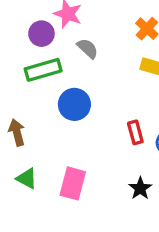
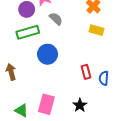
green triangle: (27, 178) -> (21, 110), moved
black star: (140, 188) -> (80, 105), moved

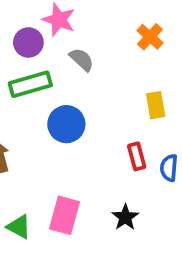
yellow rectangle: (96, 30) -> (156, 105), moved, turned 64

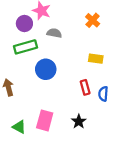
gray semicircle: (82, 60) -> (54, 33), turned -32
yellow rectangle: (156, 105) -> (96, 59), turned -72

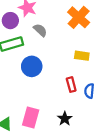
orange cross: (93, 20) -> (79, 17), size x1.5
gray semicircle: (54, 33) -> (40, 30), turned 32

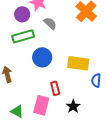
yellow rectangle: (82, 56) -> (78, 63), moved, size x1.5
red rectangle: (71, 85) -> (55, 88), moved

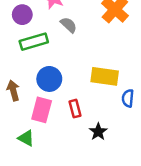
purple circle: (22, 14) -> (22, 15), moved
blue circle: (42, 57) -> (49, 79), moved
pink rectangle: (41, 105) -> (42, 110), moved

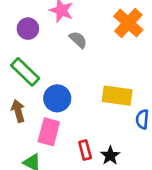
green rectangle: (34, 42) -> (25, 72), moved, turned 60
red rectangle: (75, 109) -> (85, 150), moved

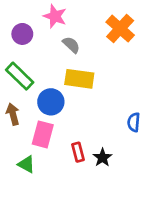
yellow rectangle: (117, 96) -> (79, 79), moved

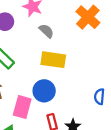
blue circle: (51, 102) -> (44, 91), moved

